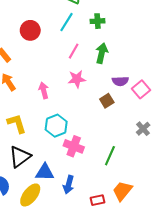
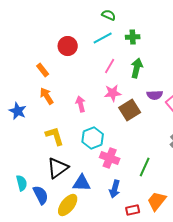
cyan line: (66, 22) -> (103, 38), turned 30
brown square: (107, 101) -> (130, 110), moved, size x1.5
blue arrow: (69, 185) -> (115, 189), moved

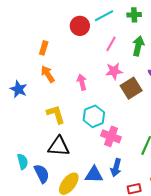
red circle: (68, 46) -> (80, 26), moved
orange rectangle: (43, 70) -> (44, 48), turned 56
black triangle: (58, 168) -> (59, 146), turned 40
blue triangle: (82, 183) -> (94, 175), moved

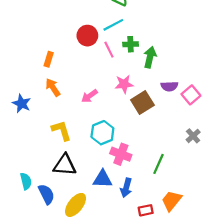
green cross: (134, 15) -> (131, 44), moved
pink line: (111, 44) -> (109, 50), moved, turned -56
pink arrow: (82, 82) -> (90, 96), turned -112
blue triangle: (94, 175) -> (102, 179), moved

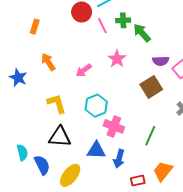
green arrow: (150, 57) -> (142, 33), turned -54
orange rectangle: (49, 59) -> (35, 27), moved
pink star: (124, 84) -> (117, 59), turned -30
brown square: (142, 102) -> (151, 87), moved

